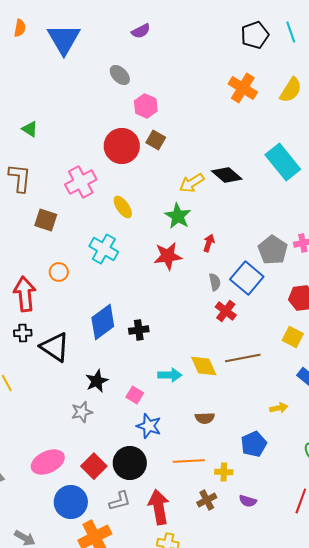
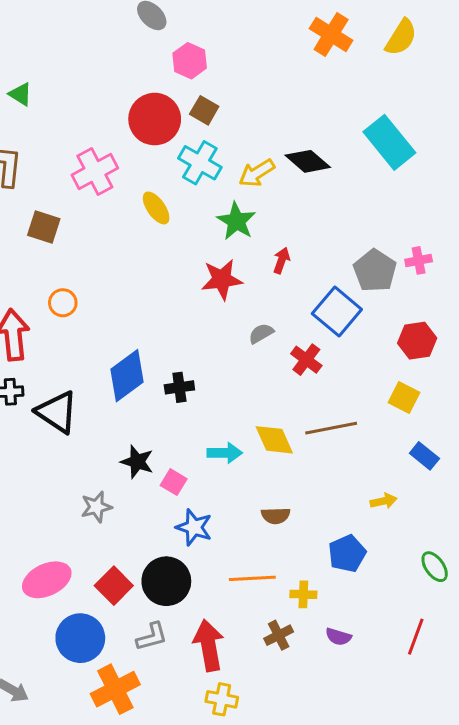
cyan cross: (104, 249) -> (200, 163), moved
gray semicircle: (215, 282) -> (261, 333), moved, turned -108
black star: (97, 381) -> (137, 462), moved, turned -30

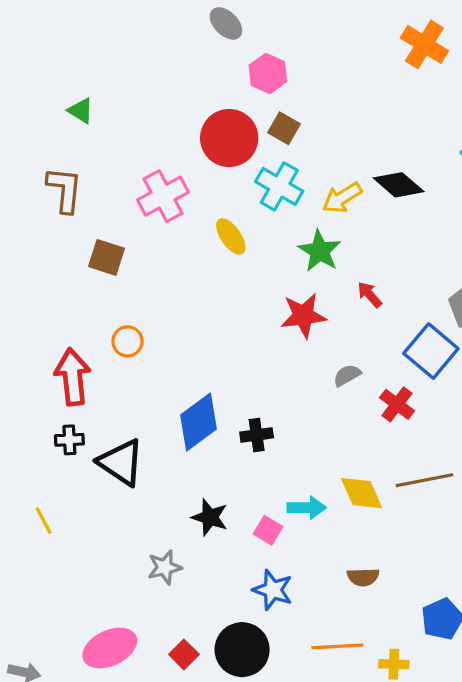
red arrow: (282, 260) -> (370, 295), turned -60
pink square: (174, 482) -> (268, 530), moved
red square: (114, 586) -> (184, 654), size x0.7

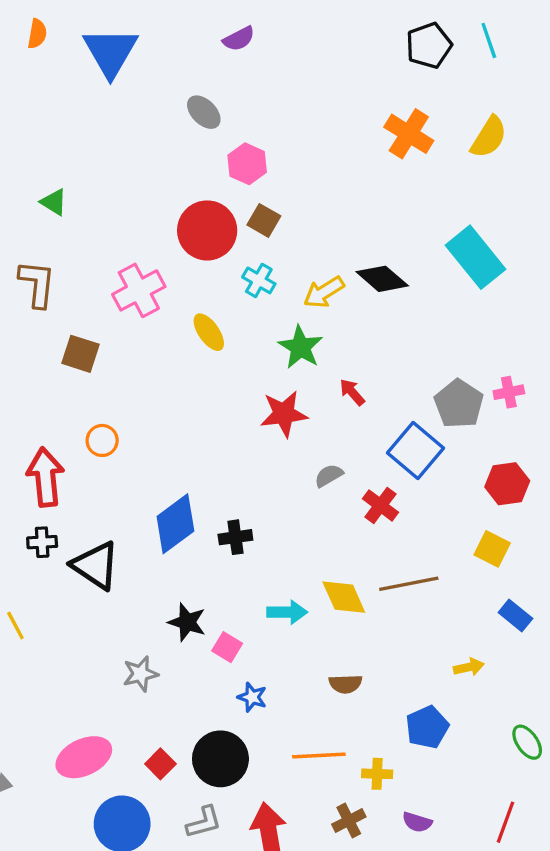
cyan cross: (279, 186) -> (259, 280), size x0.7
pink square: (268, 530) -> (227, 647), moved
blue star: (273, 590) -> (252, 697), size x0.7

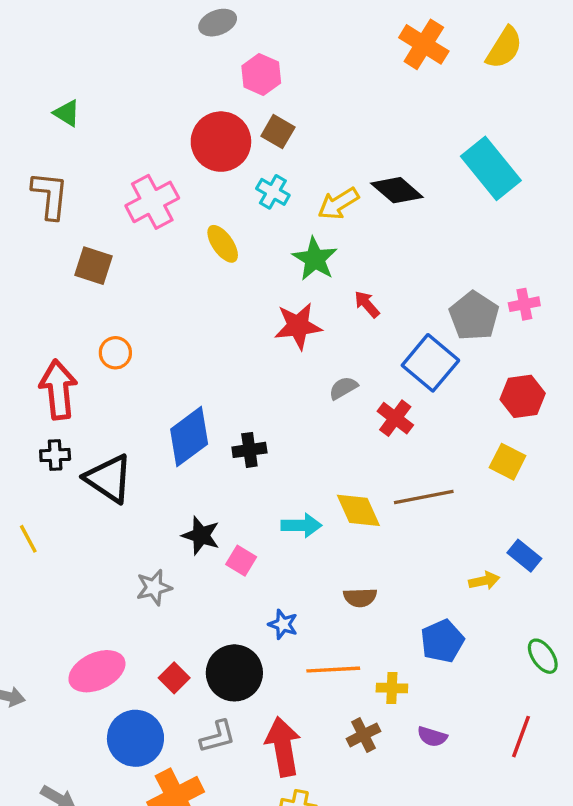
gray ellipse: (204, 112) -> (218, 23), turned -66
blue rectangle: (515, 615) -> (524, 556), moved
blue star: (252, 697) -> (283, 624), moved

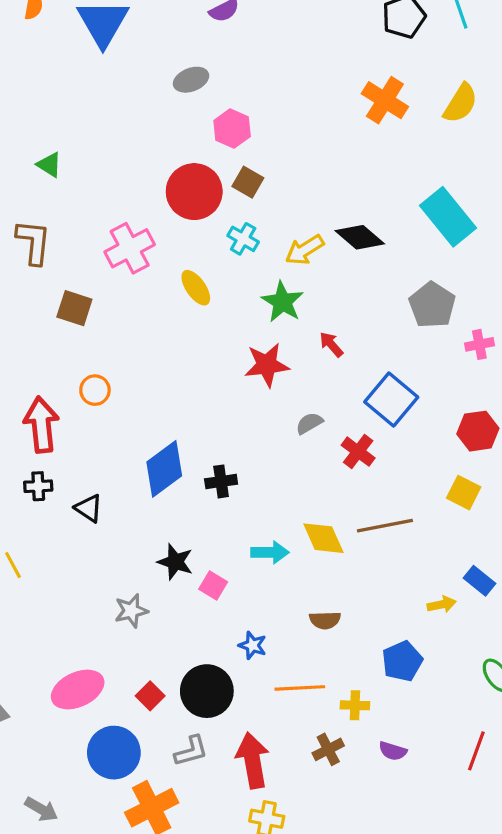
gray pentagon: (474, 316) -> (432, 305), moved
black triangle: (109, 478) -> (89, 508), size x0.6

